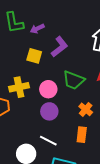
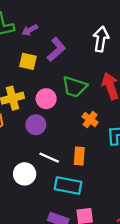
purple circle: (49, 111) -> (36, 125), moved
orange rectangle: (82, 135) -> (79, 156), moved

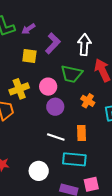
white arrow: (101, 39) -> (84, 45), moved
purple circle: (36, 125) -> (55, 107), moved
white circle: (25, 174) -> (39, 171), moved

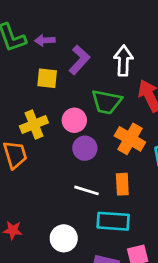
purple arrow: (28, 29) -> (45, 40), turned 32
orange cross: (88, 101) -> (130, 139), size x1.5

